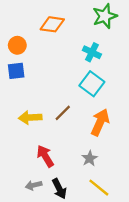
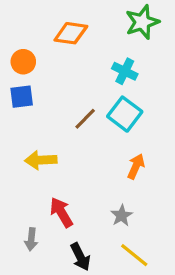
brown line: (63, 113) -> (85, 119), moved
orange arrow: (100, 122) -> (136, 166), size x0.7
gray arrow: (34, 185) -> (31, 239), moved, turned -70

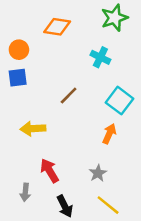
cyan square: (125, 114) -> (120, 101), moved

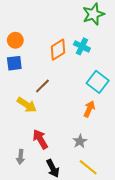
orange diamond: (57, 27) -> (58, 50), moved, turned -40
brown line: (69, 96) -> (42, 86), moved
yellow arrow: (33, 129) -> (27, 105), turned -144

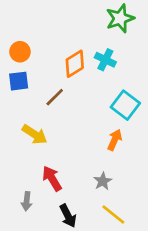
brown line: (42, 86) -> (55, 97), moved

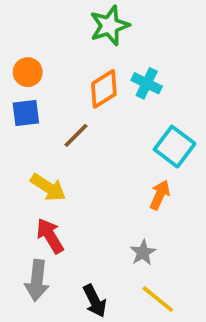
green star: (120, 18) -> (110, 26), moved
red arrow: (52, 179) -> (50, 236), moved
gray arrow: (27, 201) -> (37, 280), size x1.5

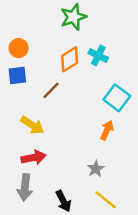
red arrow: (50, 236) -> (34, 158), turned 110

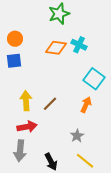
orange diamond: (70, 59) -> (56, 48), turned 40
brown line: (51, 90) -> (50, 104), moved
yellow arrow: (32, 125) -> (26, 101), turned -126

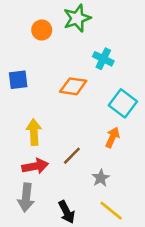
orange circle: (15, 39) -> (42, 30), moved
orange diamond: (56, 48) -> (73, 86), moved
brown line: (50, 104) -> (72, 156), moved

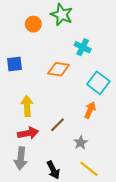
green star: (77, 18) -> (62, 15), turned -30

